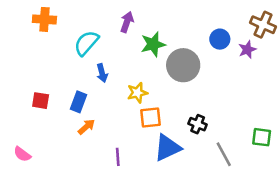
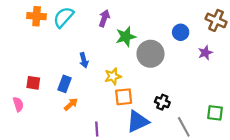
cyan semicircle: (86, 43) -> (63, 17), moved
purple star: (247, 50) -> (205, 53), moved
pink semicircle: (22, 154) -> (18, 104), moved, turned -144

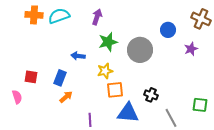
cyan semicircle: (63, 17) -> (59, 16), turned 30
green star: (126, 37) -> (108, 42), moved
blue arrow: (84, 60) -> (78, 56), turned 112
blue triangle: (138, 122) -> (128, 113), turned 30

